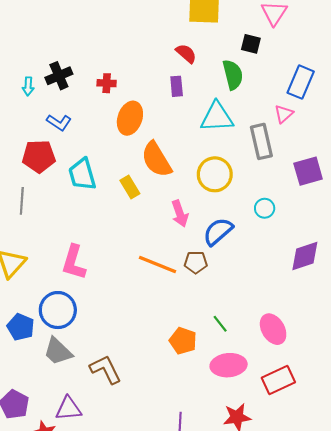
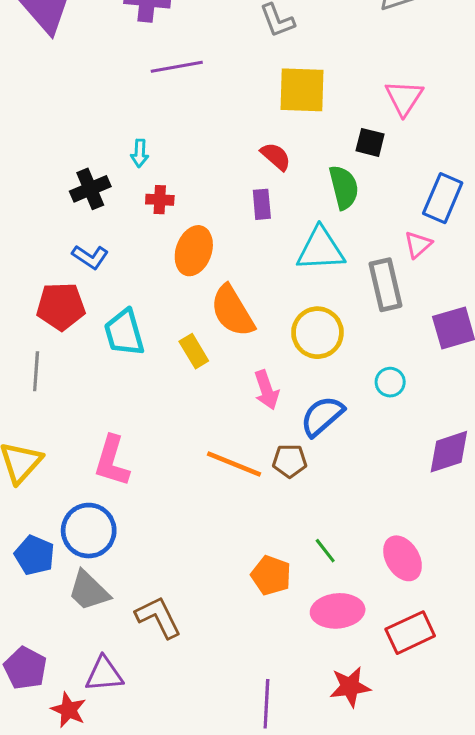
cyan arrow: (28, 86) -> (140, 153), moved

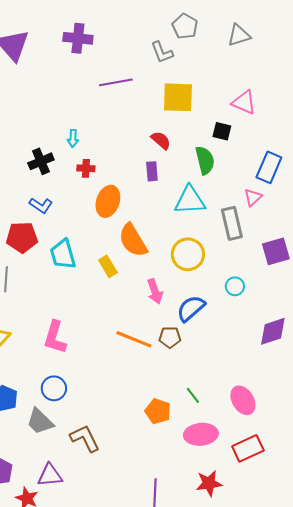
purple line: (177, 67) -> (116, 82), moved
pink triangle: (404, 98) -> (244, 102), turned -40
blue circle: (89, 531) -> (54, 388), moved, size x0.7

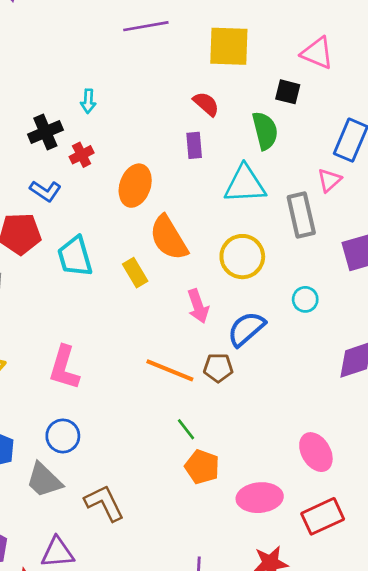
red cross: (86, 168) -> (82, 155), moved, turned -30
green line: (193, 395) -> (186, 429), moved

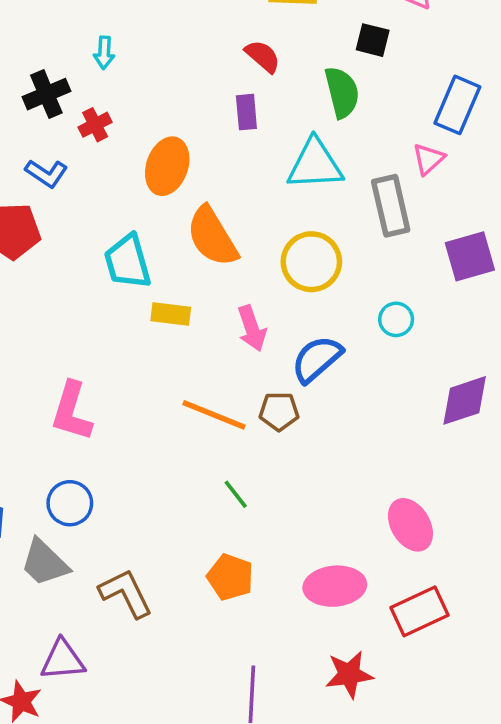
cyan trapezoid: (75, 257) -> (128, 262), moved
yellow rectangle: (135, 273) -> (171, 314), moved, turned -52
orange pentagon: (202, 467) -> (230, 577), moved

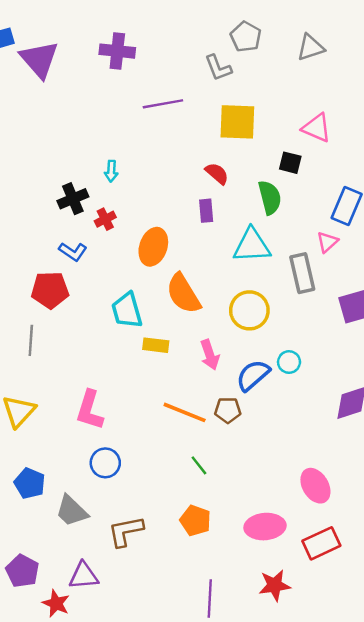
cyan circle: (396, 319) -> (289, 362), moved
blue circle: (70, 503) -> (105, 463), moved
brown L-shape: (126, 593) -> (126, 531), turned -75

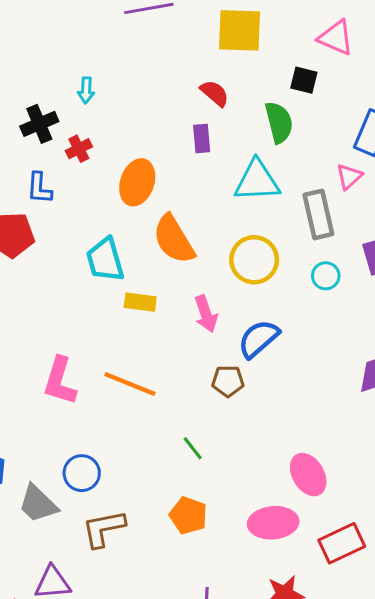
blue L-shape: (73, 252) -> (39, 188), turned 60
cyan circle: (289, 362) -> (326, 276), moved
orange line: (185, 412) -> (130, 384), moved
blue circle: (105, 463) -> (82, 473), moved
pink ellipse: (315, 486) -> (308, 475), moved

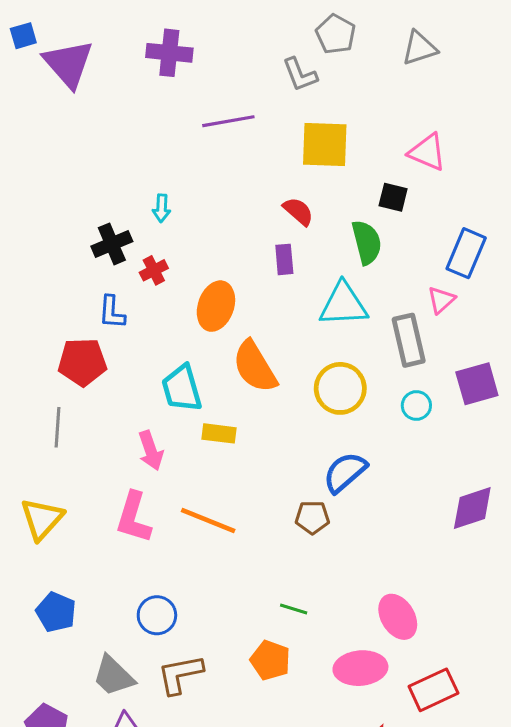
pink arrow: (206, 314) -> (151, 451), moved
green line: (193, 448) -> (294, 609), moved, turned -35
gray trapezoid: (38, 504) -> (113, 676), moved

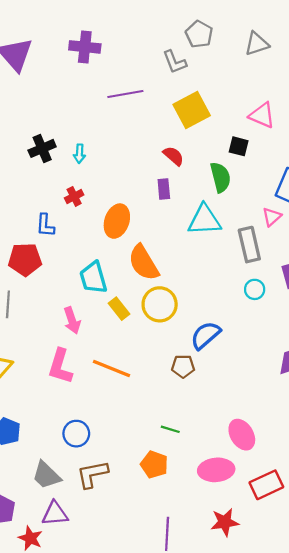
yellow square: (325, 144) -> (192, 110), turned -30
black cross: (112, 244) -> (42, 148), moved
yellow circle: (340, 388) -> (160, 304), moved
yellow rectangle: (219, 433) -> (119, 309), turned 45

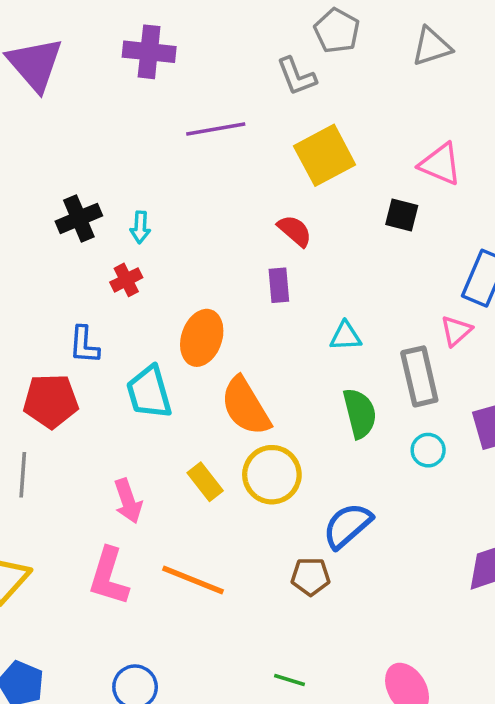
green semicircle: (220, 177) -> (360, 413), moved
red cross: (74, 196) -> (126, 280), moved
cyan triangle: (204, 220) -> (346, 336), size x0.6
cyan trapezoid: (93, 278) -> (149, 392), moved

